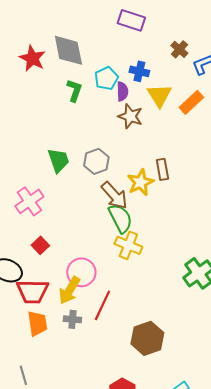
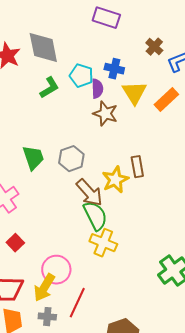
cyan pentagon: (106, 78) -> (81, 76), turned -30
green L-shape: (74, 90) -> (49, 88), turned 40

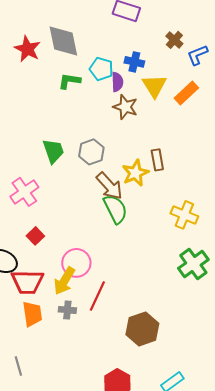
green L-shape: (49, 88) -> (69, 81), turned -140
yellow cross: (103, 243) -> (184, 215), moved

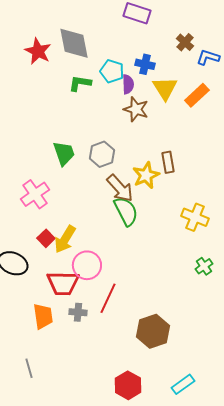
blue L-shape: (197, 55) -> (208, 57), turned 40
green cross: (193, 264) -> (204, 266), size x0.6
yellow arrow: (64, 281) -> (65, 239), moved
red trapezoid: (27, 282) -> (63, 283), moved

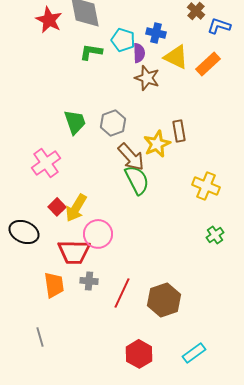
yellow triangle: (165, 88) -> (176, 57), turned -32
red line: (108, 298) -> (122, 293), moved

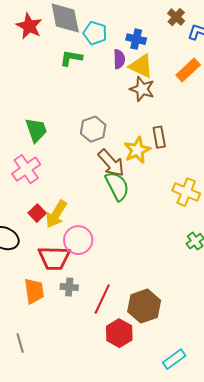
cyan pentagon: (123, 40) -> (95, 33), moved
yellow triangle: (176, 57) -> (141, 66), moved
brown star: (147, 78) -> (142, 89), moved
green trapezoid: (75, 122) -> (36, 130), moved
red hexagon: (139, 354) -> (119, 333), moved

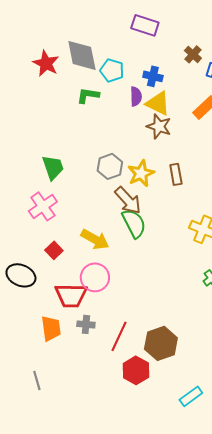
yellow star: (137, 150) -> (141, 173), moved
yellow arrow: (56, 214) -> (95, 239), moved, turned -92

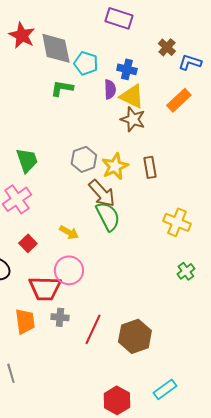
red star: (46, 63) -> (22, 35), moved
yellow arrow: (95, 239) -> (69, 232), size x0.7
red hexagon: (136, 370) -> (117, 400), moved

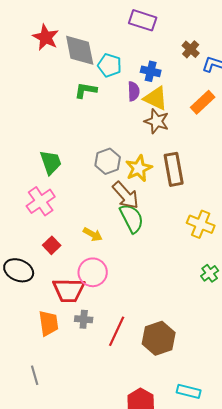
brown rectangle: (150, 167) -> (174, 169), size x1.5
cyan rectangle: (165, 389) -> (189, 391), turned 50

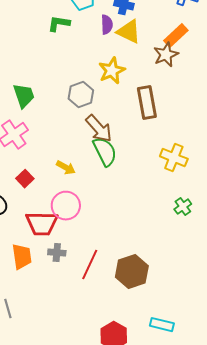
brown star: (157, 121) -> (166, 55), moved, turned 30
yellow star: (139, 168) -> (112, 71), moved

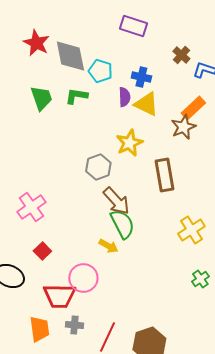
green trapezoid: (24, 96) -> (41, 98), moved
yellow cross: (174, 158) -> (191, 230), turned 36
yellow arrow: (66, 168) -> (108, 246), moved

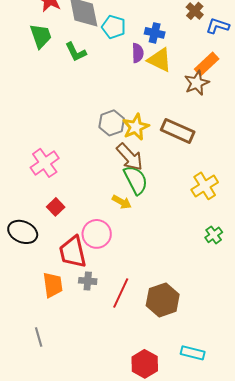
green L-shape: (76, 96) -> (76, 52), moved, turned -125
green trapezoid: (41, 98) -> (41, 36), moved
yellow star: (129, 143) -> (136, 127), moved
brown rectangle: (164, 175) -> (178, 131), turned -56
red trapezoid: (59, 296) -> (73, 252), turned 76

